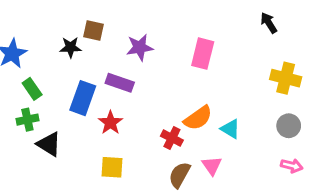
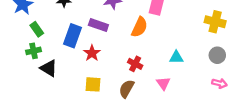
orange semicircle: (198, 118) -> (139, 27), moved, turned -30
cyan triangle: (230, 129) -> (176, 57), turned -32
brown semicircle: (180, 175) -> (127, 89), moved

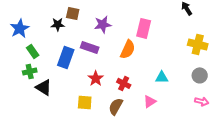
red star: (92, 53) -> (96, 78), moved
pink triangle: (163, 83) -> (150, 101), turned 32

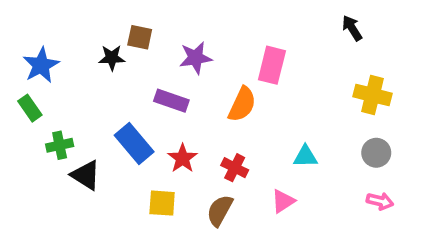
green rectangle: (33, 51) -> (30, 108), moved
blue rectangle: (66, 57) -> (134, 143), moved, turned -60

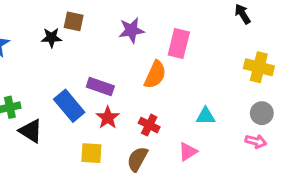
purple star: (196, 58) -> (131, 30), moved
purple rectangle: (171, 101) -> (100, 86), moved
pink arrow: (380, 201) -> (256, 141), moved

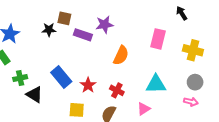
pink rectangle: (179, 44) -> (158, 39), moved
purple rectangle: (100, 86) -> (83, 35), moved
cyan triangle: (205, 116) -> (156, 84), size x1.5

